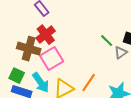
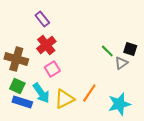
brown cross: (29, 49) -> (16, 59), moved
pink square: (52, 59) -> (52, 69), size x0.7

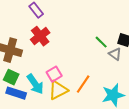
gray triangle: (121, 63) -> (115, 54), turned -48
pink square: (52, 69) -> (54, 74), moved

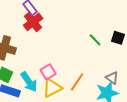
red cross: (40, 36) -> (33, 22), moved
gray triangle: (115, 54) -> (112, 78), moved

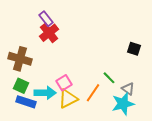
green line: (95, 40) -> (109, 78), moved
cyan arrow: (29, 82) -> (45, 93), turned -55

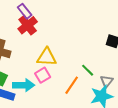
gray triangle: (128, 89) -> (107, 81), turned 32
yellow triangle: (68, 99) -> (47, 57), moved, turned 30

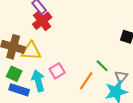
yellow triangle: (47, 57) -> (31, 51), moved
cyan arrow: (24, 85) -> (38, 81), turned -105

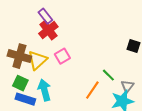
yellow triangle: (31, 51) -> (37, 60), turned -45
pink square: (57, 71) -> (62, 56), moved

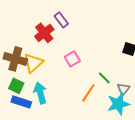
purple rectangle: (45, 16) -> (61, 20), moved
pink square: (62, 56) -> (72, 59), moved

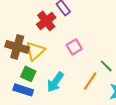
green square: (16, 86) -> (28, 74), moved
cyan arrow: (40, 93) -> (55, 82), moved, turned -130

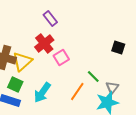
red cross: (46, 21) -> (44, 44), moved

